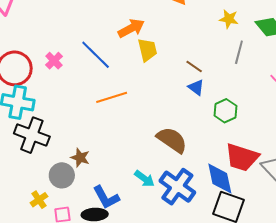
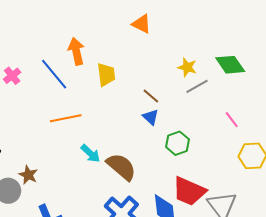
yellow star: (229, 19) -> (187, 67), moved
orange arrow: (131, 28) -> (76, 51), moved, turned -80
gray line: (239, 52) -> (197, 86), turned 40
cyan arrow: (144, 179) -> (90, 153), moved

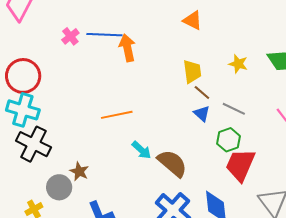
blue line: (54, 74) -> (104, 35), moved, turned -48
yellow trapezoid: (106, 75) -> (192, 71), moved
pink cross: (12, 76) -> (70, 36), moved
gray line: (197, 86) -> (234, 109), moved, turned 55
red trapezoid: (189, 191) -> (240, 165), moved, turned 90

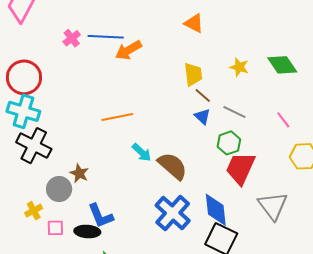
orange arrow: (127, 48) -> (128, 50), turned -108

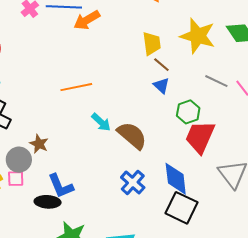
yellow star: (239, 67) -> (198, 36), size x1.8
gray line: (234, 112) -> (216, 81), moved
blue cross: (173, 213) -> (133, 182), size x0.7
pink square: (55, 228) -> (16, 179), moved

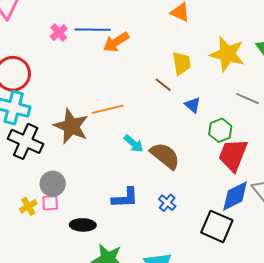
brown line: (161, 65) -> (163, 85), moved
brown star: (39, 144) -> (71, 126), moved, size x1.8
blue diamond: (176, 179) -> (235, 196), moved, turned 72
blue cross: (133, 182) -> (167, 203), size x0.7
blue L-shape: (61, 186) -> (125, 198), moved, turned -68

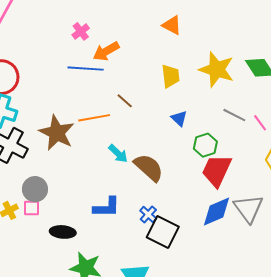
blue line: (93, 30) -> (86, 69), moved
pink cross: (59, 33) -> (81, 31), moved
brown line: (163, 85) -> (125, 101), moved
black square: (217, 226) -> (163, 232), moved

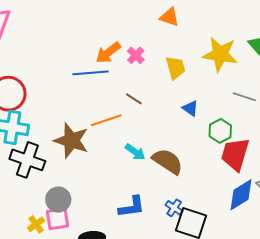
pink cross: (81, 31) -> (136, 55), moved
pink square: (31, 208) -> (58, 219), size x1.4

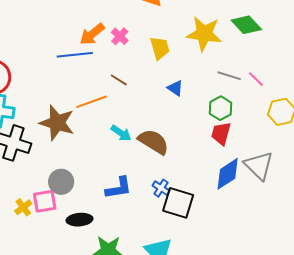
green hexagon: (220, 131) -> (221, 108), moved
red trapezoid: (235, 154) -> (221, 133), size x0.7
gray circle: (58, 200) -> (61, 182), moved

